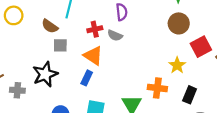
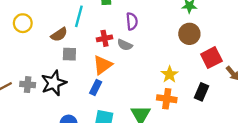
brown semicircle: (50, 26) -> (59, 35), turned -70
orange triangle: (93, 56) -> (103, 65), turned 50
yellow star: (177, 65) -> (170, 74), moved
gray cross: (17, 90) -> (28, 85), moved
black rectangle: (190, 95) -> (202, 92), moved

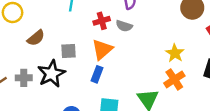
brown semicircle: (59, 35) -> (36, 38), moved
gray square: (69, 54) -> (69, 51), moved
orange cross: (167, 99) -> (174, 79), turned -36

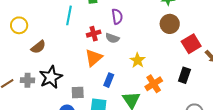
gray square: (69, 51) -> (78, 92), moved
yellow star: (175, 53) -> (138, 60), moved
blue rectangle: (97, 74) -> (109, 80), moved

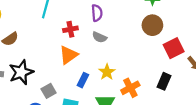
gray semicircle: (112, 38) -> (99, 37), moved
yellow star: (138, 60) -> (107, 72), moved
gray square: (78, 92) -> (49, 91), turned -32

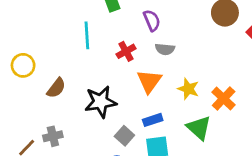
orange triangle: (68, 55) -> (149, 81), moved
black star: (21, 72) -> (101, 102), moved, turned 30
blue rectangle: (83, 80) -> (153, 120), moved, turned 64

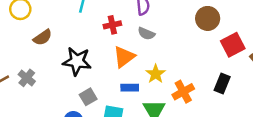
blue rectangle: (153, 120) -> (130, 88), moved
gray cross: (53, 136) -> (27, 78), turned 35

